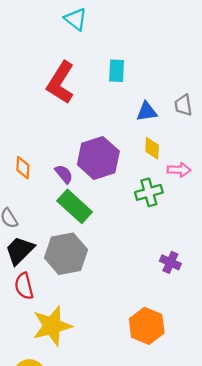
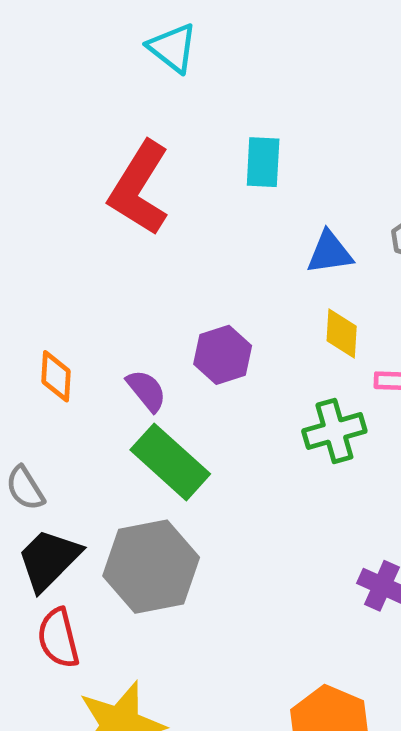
purple hexagon: (98, 158) -> (223, 355), size x0.6

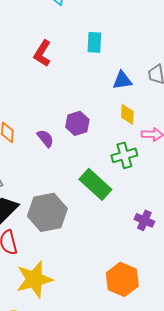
red L-shape: (139, 188) -> (42, 53), size x0.7
green rectangle: (170, 462) -> (95, 184), moved

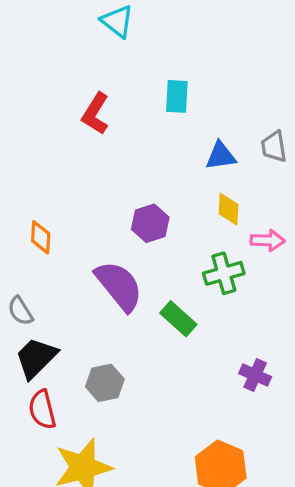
purple semicircle: (45, 138) -> (119, 286), moved, size x1.8
green rectangle: (95, 184) -> (178, 319), size x0.7
gray hexagon: (47, 212) -> (105, 383), moved, size x0.6

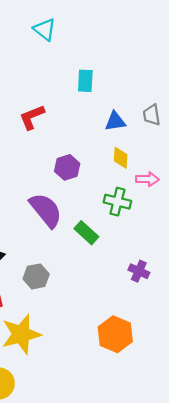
red L-shape: (95, 114) -> (32, 117), moved, turned 36
green cross: (224, 273) -> (117, 202), turned 30

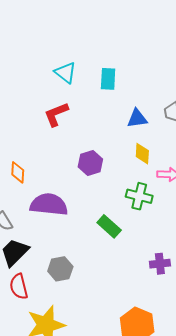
cyan triangle: (45, 29) -> (65, 73), moved
purple semicircle: (46, 210) -> (49, 205), moved, turned -45
purple cross: (139, 271) -> (160, 264), turned -30

